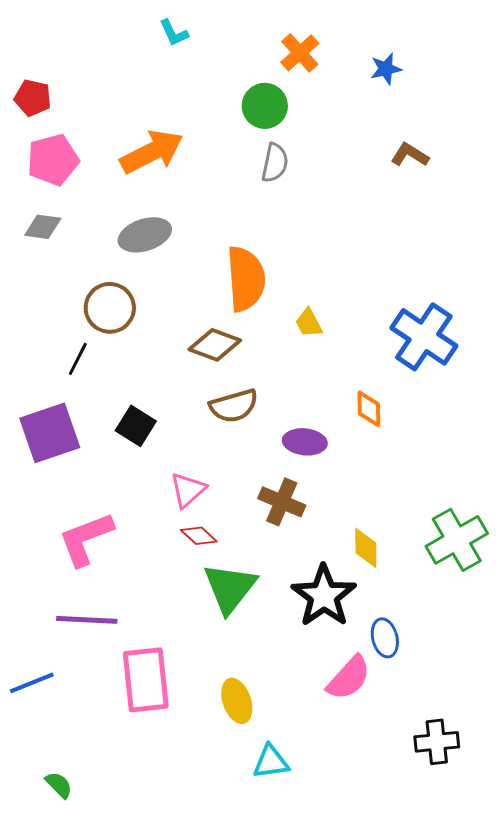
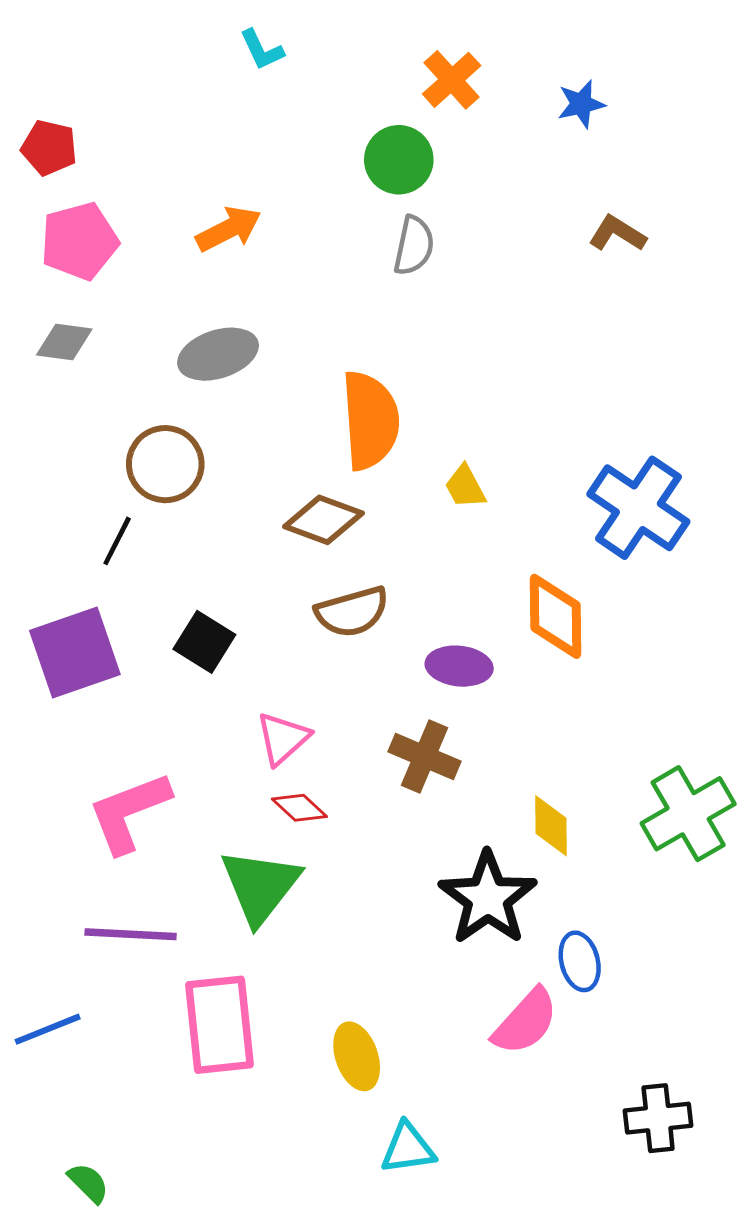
orange arrow: (152, 152) -> (229, 229), size x0.7
orange diamond: (369, 409) -> (556, 616), size x1.5
green triangle: (230, 588) -> (260, 886), moved

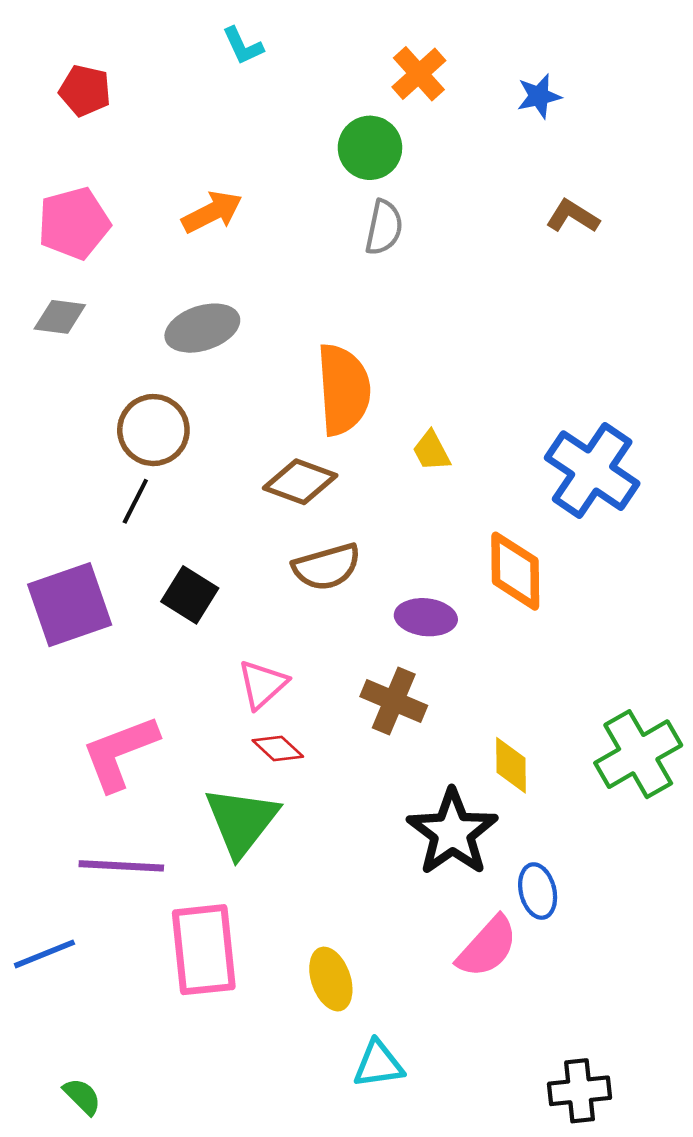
red pentagon: (49, 148) -> (85, 91), moved
black line: (117, 541) -> (135, 501), moved
black cross: (658, 1118) -> (580, 1091), moved

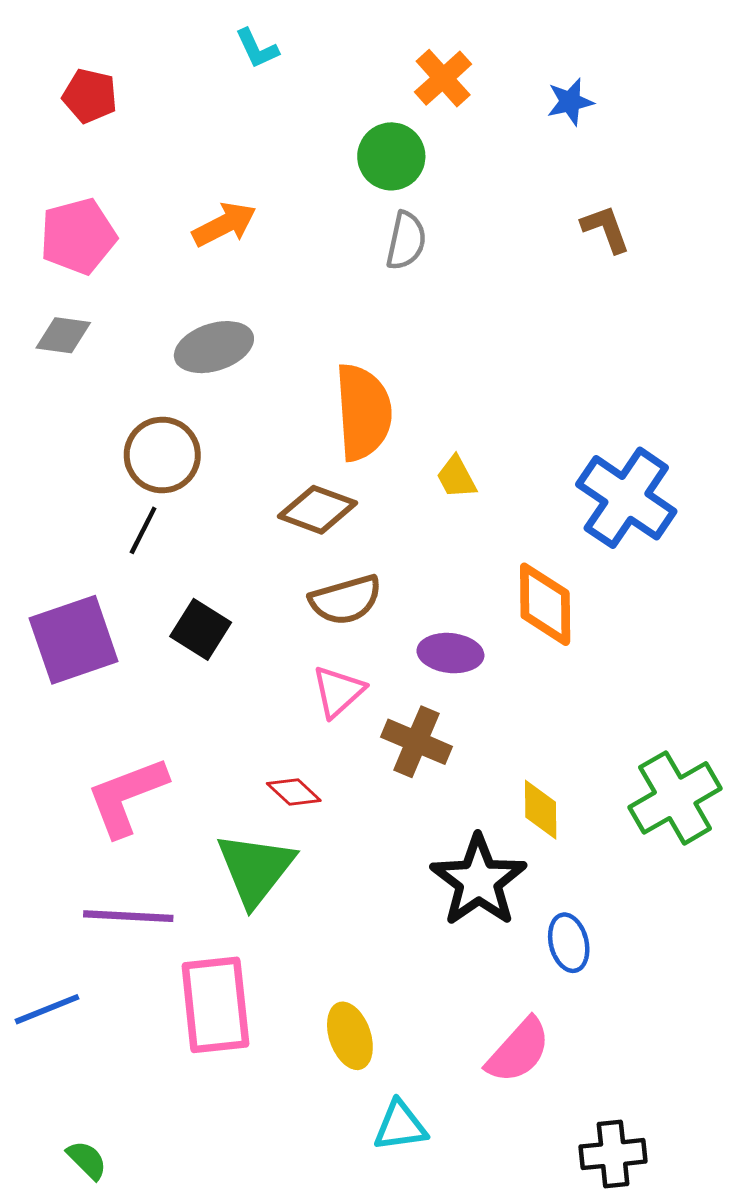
brown L-shape: (573, 216) -> (606, 229), turned 38
pink triangle: (262, 684) -> (338, 691), moved
pink semicircle: (487, 947) -> (518, 1051), moved

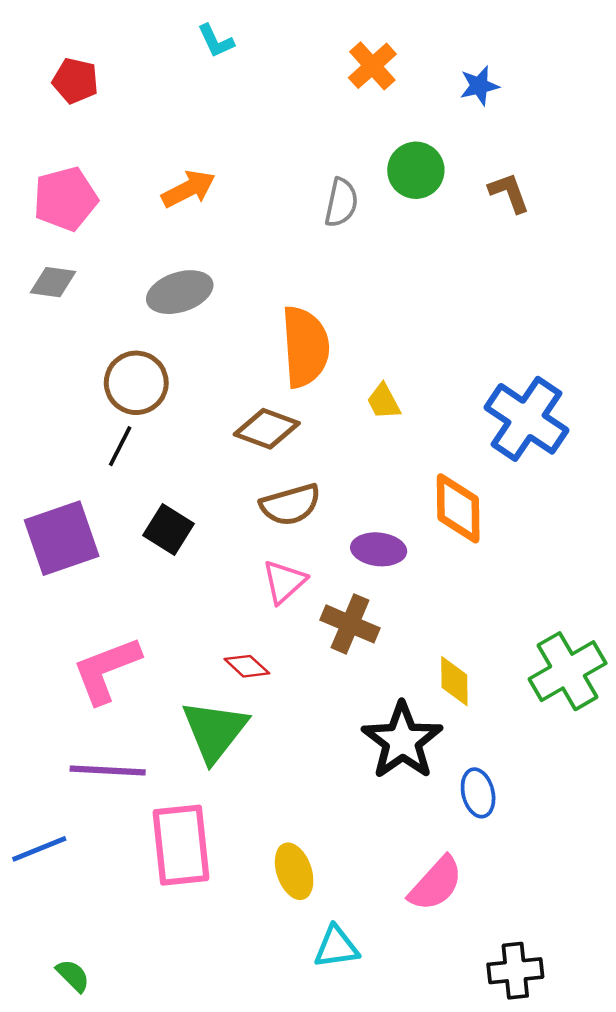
green circle: (391, 156) -> (416, 170), moved

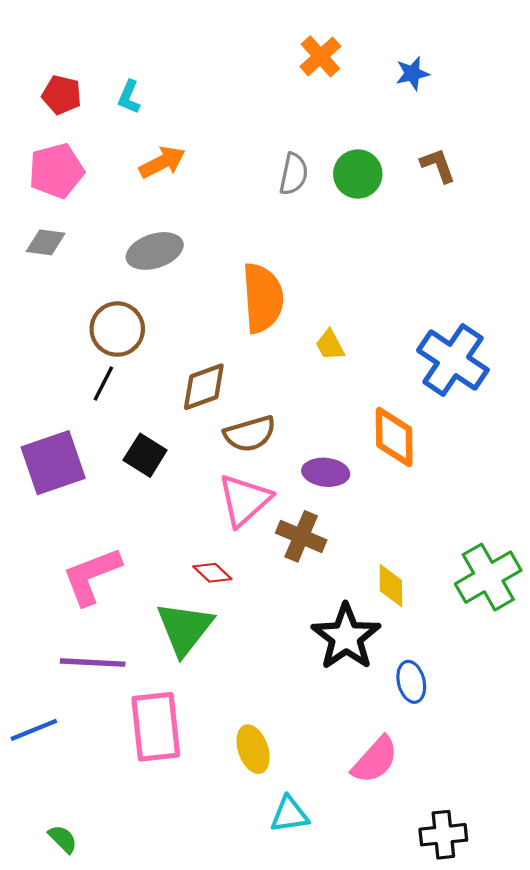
cyan L-shape: (216, 41) -> (129, 97), moved, turned 48
red pentagon: (75, 81) -> (62, 95), moved
green circle: (416, 170) -> (358, 174), moved
brown diamond: (267, 429) -> (204, 387), moved, turned -40
pink triangle: (284, 582) -> (244, 500), size x1.4

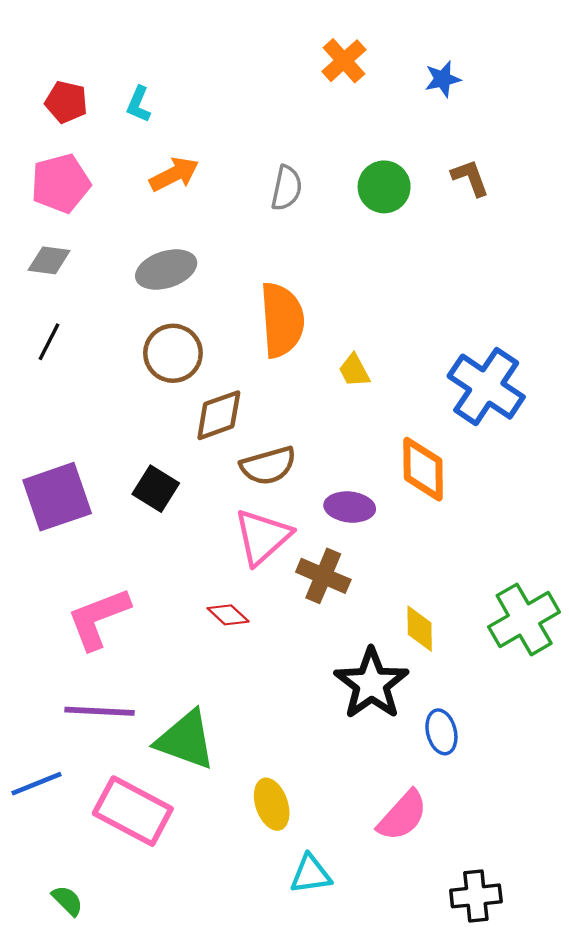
gray semicircle: (294, 174) -> (287, 188), moved
brown circle: (117, 329) -> (173, 353), moved
black line: (103, 384) -> (49, 342), moved
green triangle: (185, 628) -> (186, 740), moved, turned -48
pink rectangle: (156, 727) -> (133, 811), moved, turned -56

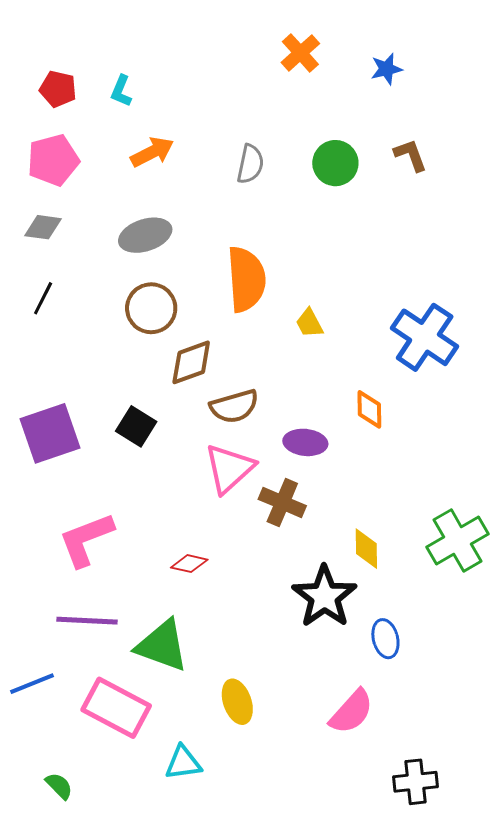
orange diamond: (423, 469) -> (369, 409), size x0.7
red diamond: (228, 615) -> (189, 564), moved, turned -30
cyan triangle: (311, 874) -> (183, 763), moved

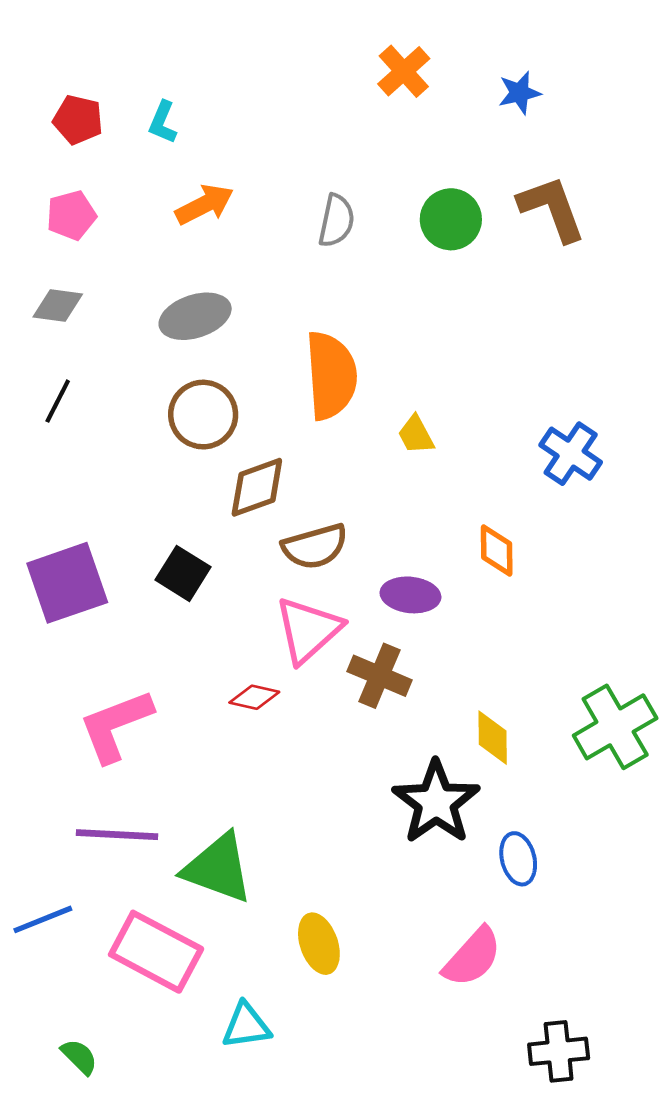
brown L-shape: (410, 155) -> (552, 209), size x1.5
pink pentagon: (53, 160) -> (71, 215), size x0.7
blue cross: (425, 337) -> (571, 454), size x0.7
red diamond: (189, 564) -> (254, 697), moved

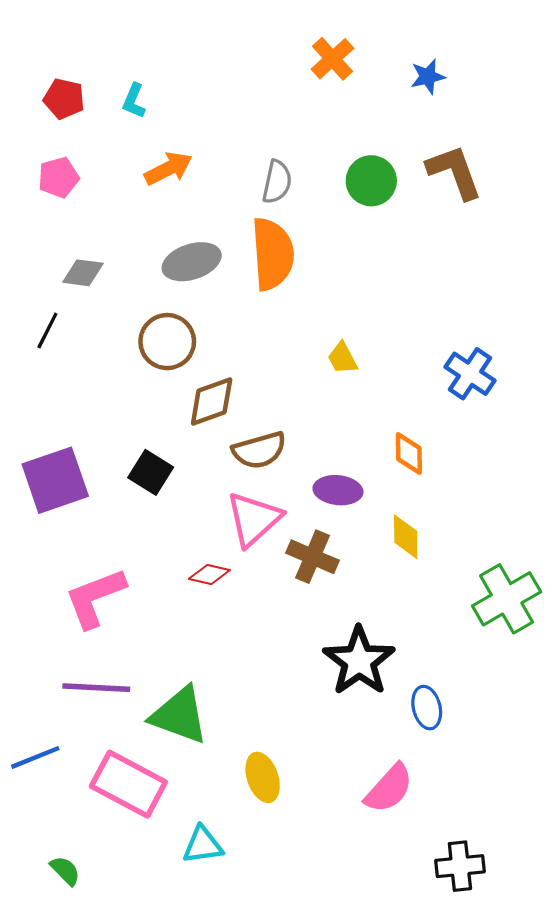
gray diamond: (58, 305) -> (83, 273), moved
gray ellipse: (195, 316) -> (192, 262), moved
orange semicircle: (331, 375) -> (273, 254), moved
yellow diamond: (493, 738) -> (406, 537), moved

